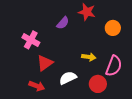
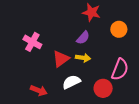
purple semicircle: (63, 23) -> (83, 38), moved
yellow arrow: (89, 57) -> (83, 58), moved
red triangle: (45, 63) -> (61, 59), moved

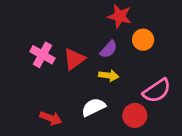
orange circle: (119, 29) -> (143, 40), moved
red triangle: (61, 59) -> (74, 59), moved
pink semicircle: (120, 69) -> (157, 91), turned 35

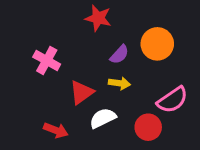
red star: (120, 16) -> (98, 18), moved
orange circle: (143, 40) -> (157, 44), size x1.4
red triangle: (74, 59) -> (82, 92), moved

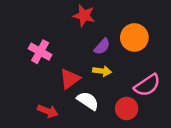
white semicircle: (103, 118) -> (88, 101), turned 60

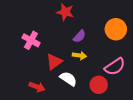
orange circle: (134, 37) -> (116, 29), moved

